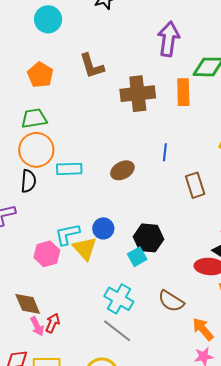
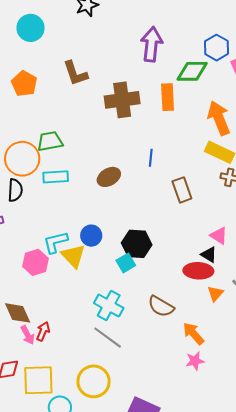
green trapezoid: (34, 118) -> (50, 141), moved

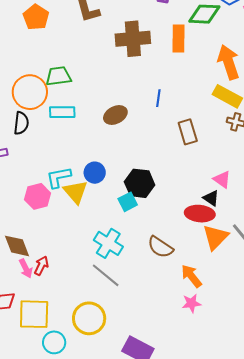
orange triangle: (215, 293) -> (215, 237), size x1.6

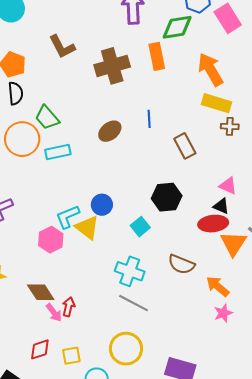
green trapezoid: (59, 76) -> (47, 118), turned -112
brown ellipse: (115, 115) -> (110, 131), moved
black semicircle: (21, 123) -> (16, 93), moved
black hexagon: (140, 183) -> (167, 197), moved
yellow square: (34, 314) -> (71, 356), size x0.6

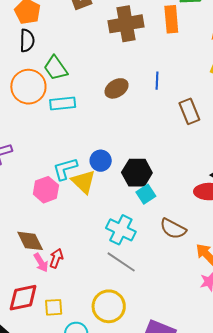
black hexagon: (167, 197) -> (137, 173), moved
cyan square: (140, 227) -> (146, 194), moved
red diamond: (40, 349) -> (23, 298), size x1.4

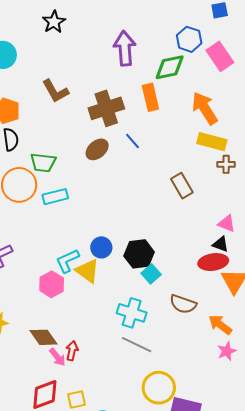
green trapezoid: (56, 68) -> (43, 163), turned -40
blue line: (157, 81) -> (132, 141), moved, turned -36
brown ellipse: (117, 88) -> (97, 149), moved
yellow circle: (109, 306) -> (159, 388), moved

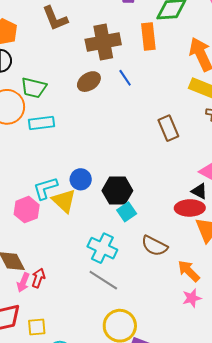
pink arrow: (57, 357) -> (23, 282), turned 54

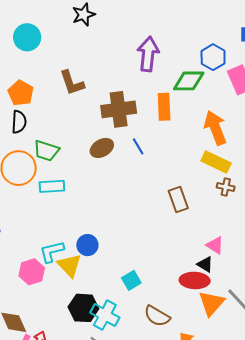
black hexagon: (117, 191) -> (83, 308), moved

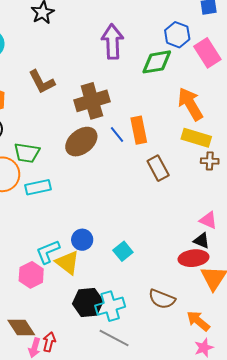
orange rectangle: (164, 107) -> (139, 130), moved
brown ellipse: (102, 148) -> (81, 142), size x1.4
brown rectangle: (178, 200) -> (158, 168), moved
cyan square: (131, 280) -> (123, 251), moved
cyan cross: (105, 315) -> (110, 306), turned -36

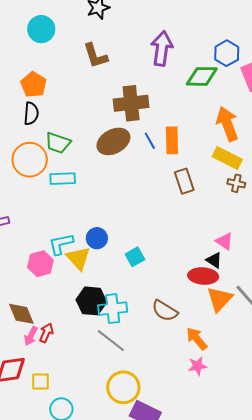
brown L-shape: (42, 82) -> (95, 56), moved

